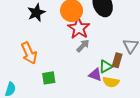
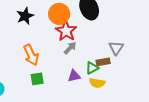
orange arrow: (29, 53) -> (31, 55), moved
brown rectangle: (117, 60) -> (103, 62), turned 64
purple triangle: (95, 75) -> (74, 76), moved, turned -32

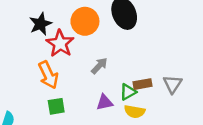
red star: (66, 31) -> (60, 44), moved
gray triangle: (116, 48) -> (173, 84), moved

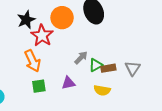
gray arrow: (99, 66) -> (81, 58), moved
green triangle: (128, 92) -> (96, 65), moved
purple triangle: (105, 102) -> (68, 83), moved

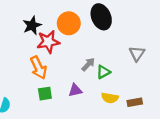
red star: (42, 36) -> (48, 42), turned 30
brown rectangle: (108, 68) -> (135, 102), moved
gray triangle: (133, 68) -> (137, 54), moved

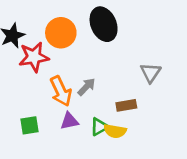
orange arrow: (38, 68) -> (61, 91), moved
green triangle: (103, 72) -> (99, 127), moved
brown rectangle: (135, 102) -> (126, 105), moved

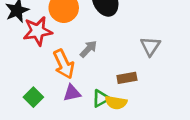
gray arrow: (86, 87) -> (88, 49), moved
green square: (30, 125) -> (33, 97), turned -36

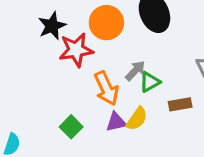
green triangle: (101, 98) -> (150, 82), moved
yellow semicircle: (116, 103) -> (137, 119), moved, turned -65

